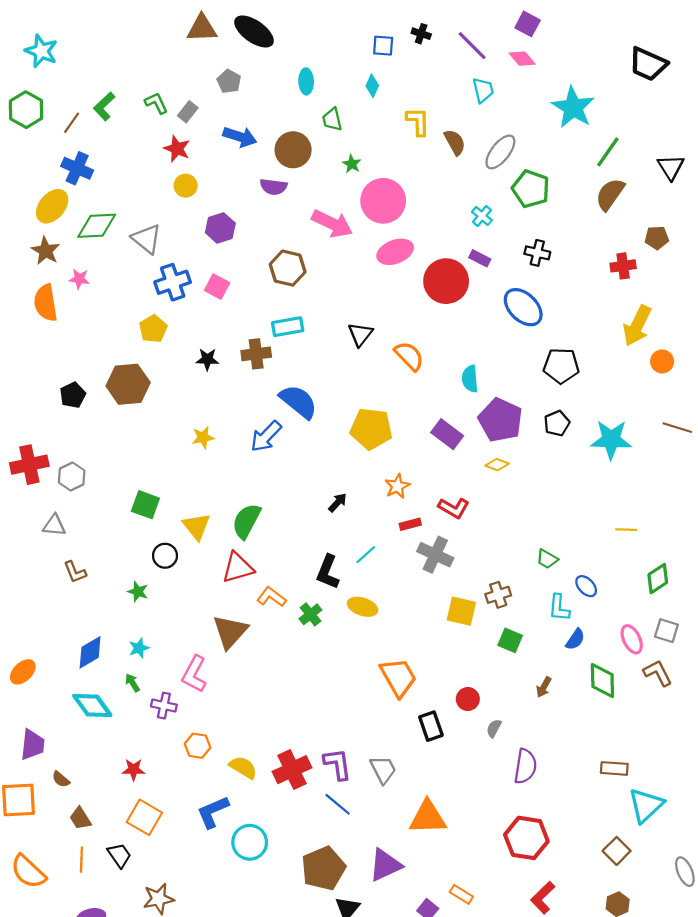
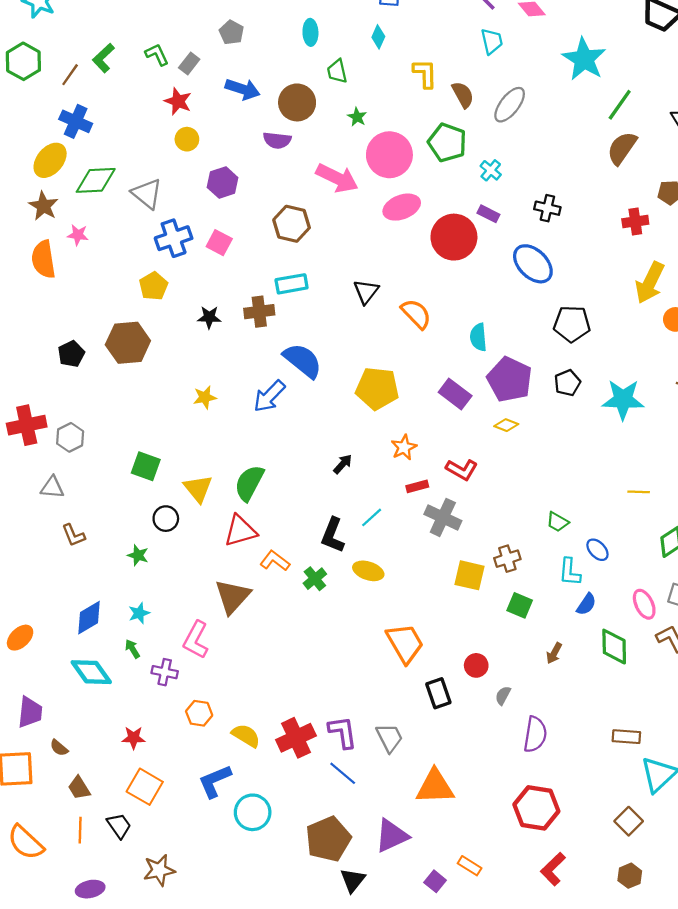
green pentagon: (531, 189) -> (447, 143), moved

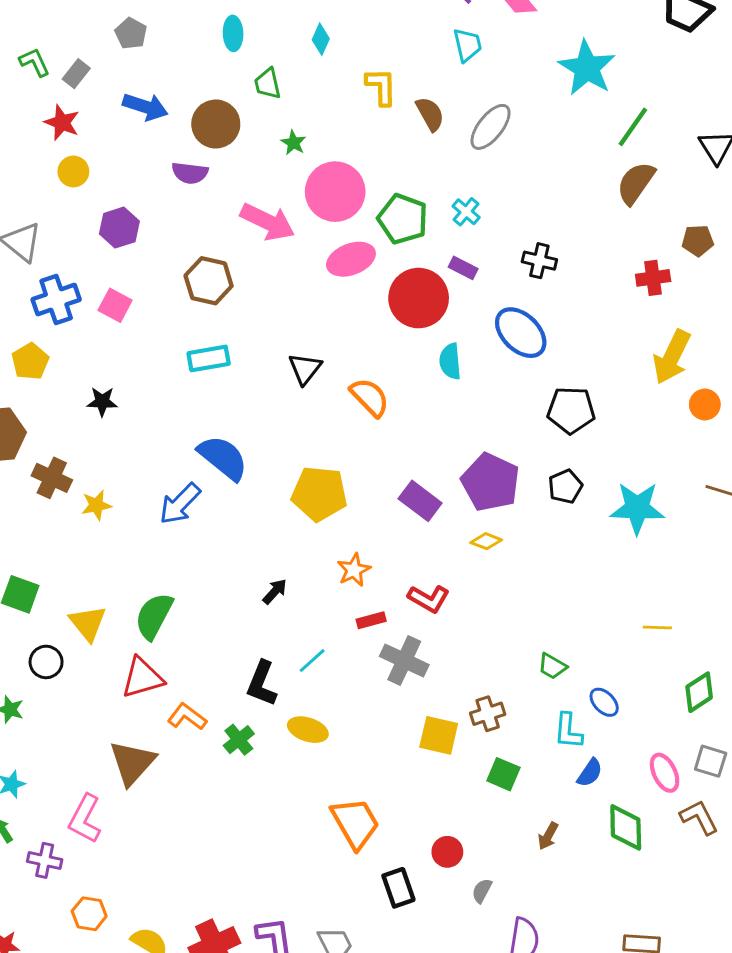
green pentagon: (447, 143) -> (403, 219), moved
brown cross: (259, 312) -> (52, 478), moved, turned 32
cyan semicircle: (478, 337) -> (450, 361), moved

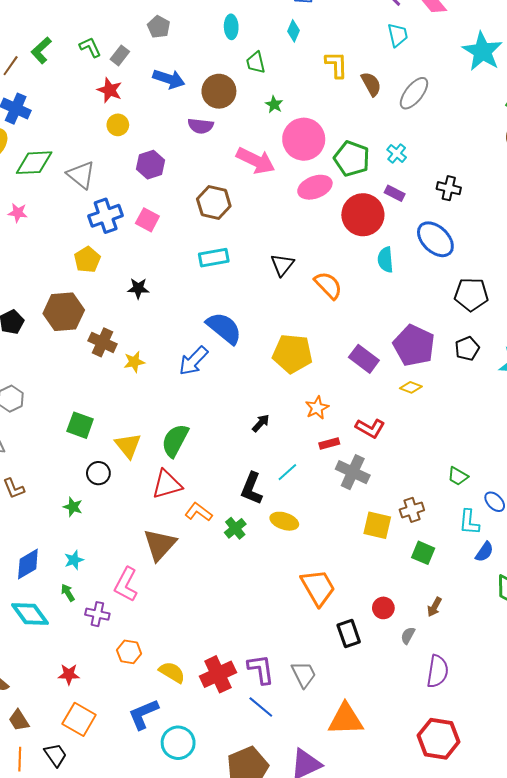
brown arrow: (548, 836) -> (434, 607), moved

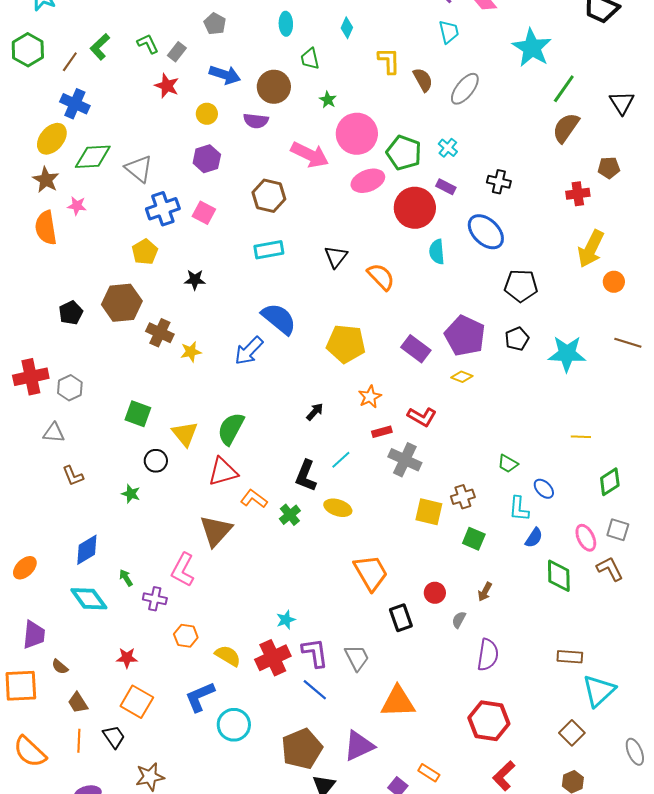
yellow circle: (118, 125) -> (207, 114), moved
cyan star: (74, 560) -> (286, 620), moved

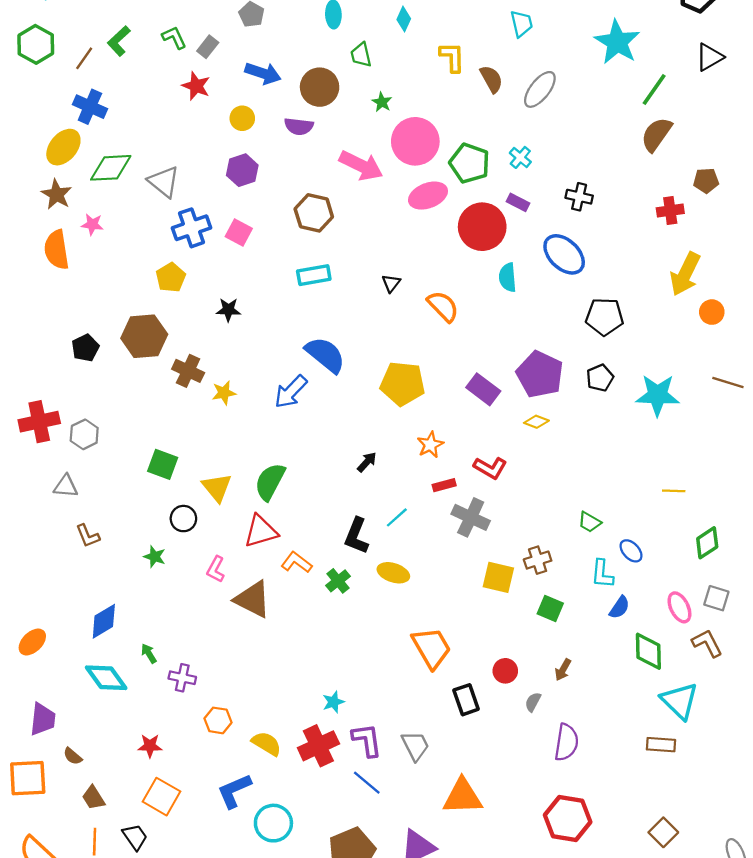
black triangle: (622, 103) -> (709, 57), moved, turned 32
black triangle: (336, 257) -> (391, 283), size x0.7
brown triangle: (216, 531) -> (253, 599), turned -45
pink L-shape: (183, 570) -> (216, 569), moved, size x0.7
cyan triangle: (599, 691) -> (679, 701), moved, turned -33

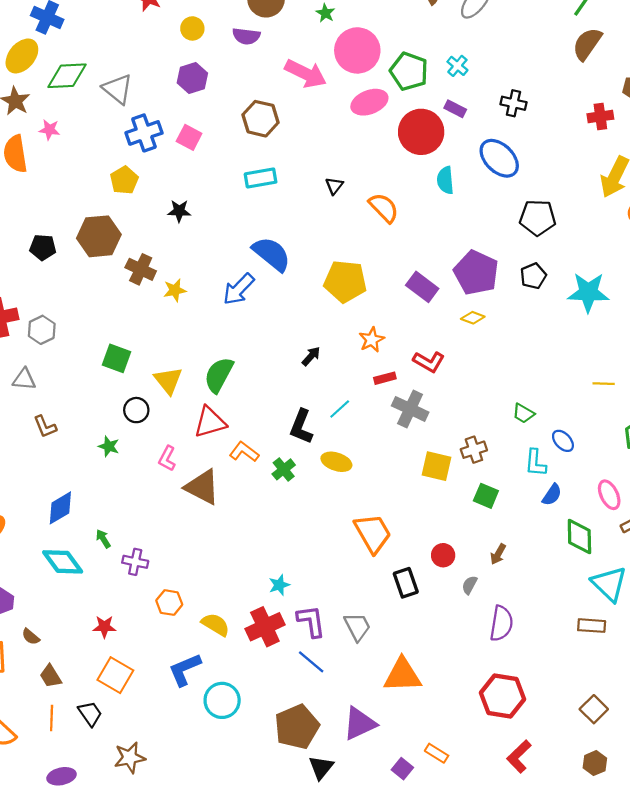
black pentagon: (85, 348) -> (43, 247), turned 30

